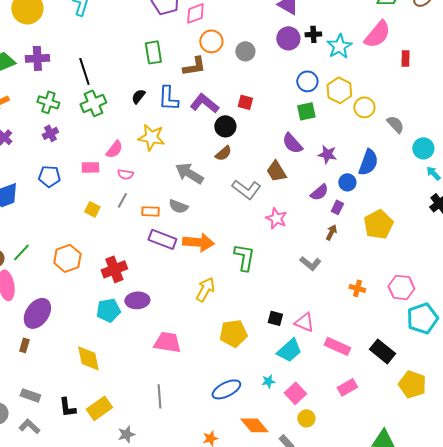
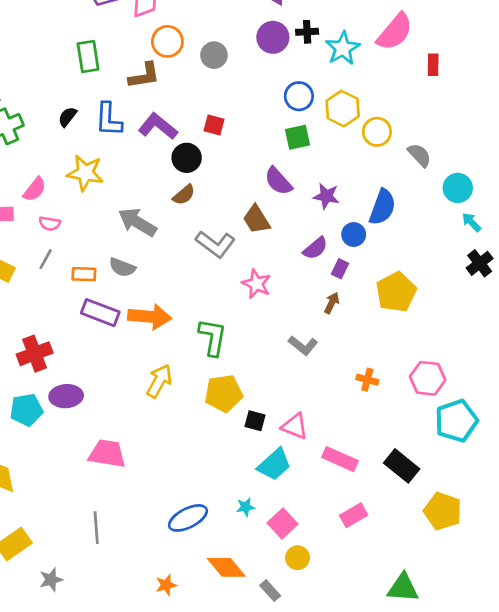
yellow pentagon: (233, 333) -> (224, 393), moved

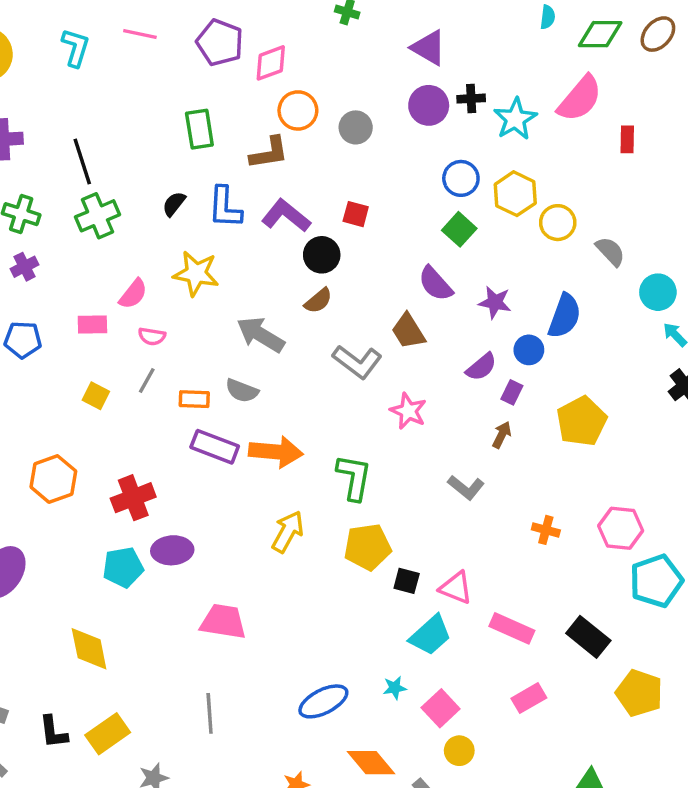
green square: (298, 137) -> (459, 229), turned -36

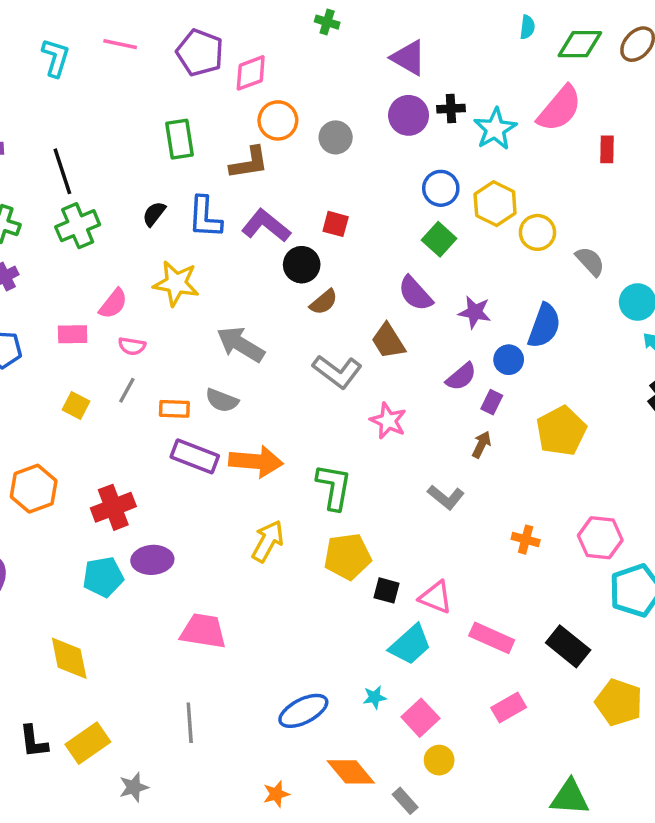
brown semicircle: (318, 301) -> (324, 302), moved

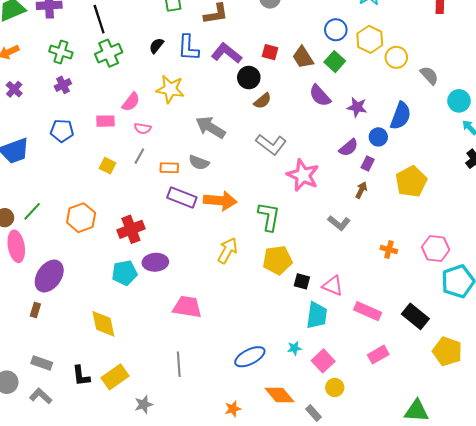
brown trapezoid: (388, 341) -> (303, 57), moved
pink star: (388, 421) -> (303, 175), size x1.4
cyan trapezoid: (410, 645) -> (317, 315), turned -40

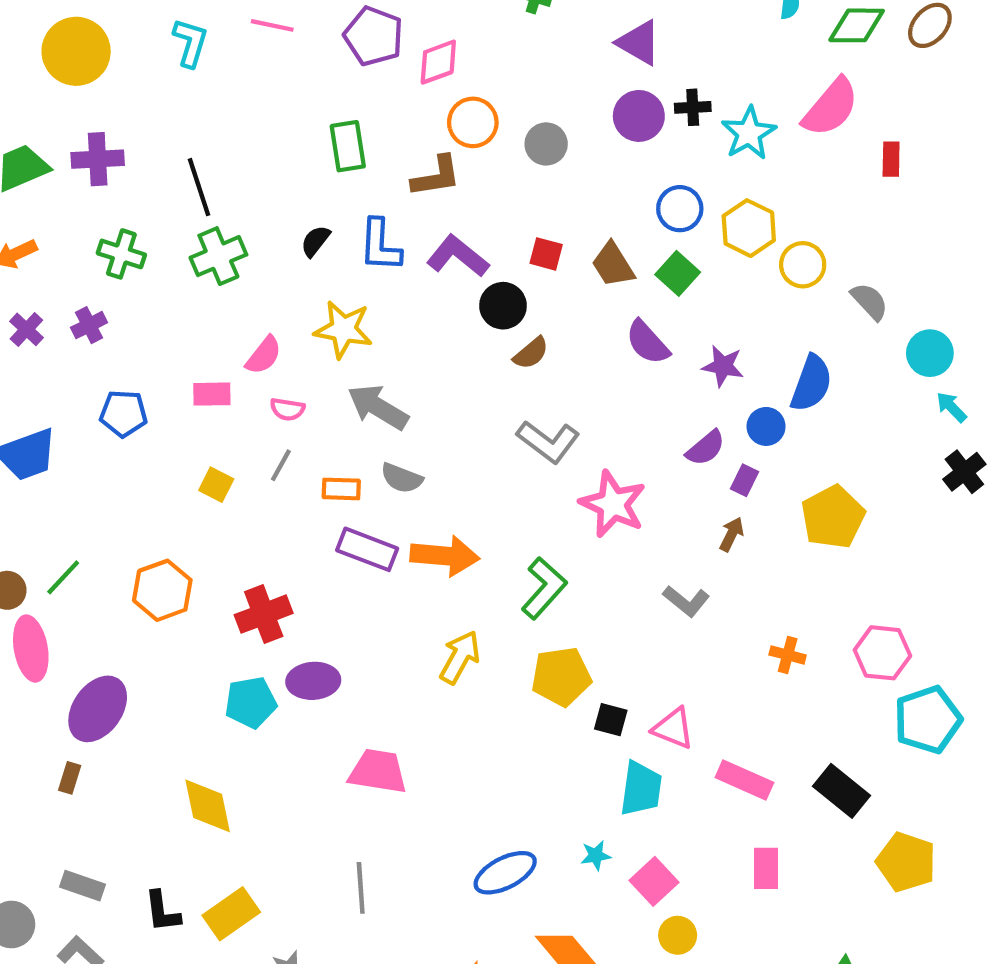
purple cross: (63, 85) -> (89, 325), moved
gray arrow: (211, 127) -> (378, 407), moved
green L-shape: (269, 217) -> (544, 588), turned 32
pink rectangle: (378, 355) -> (766, 868), turned -60

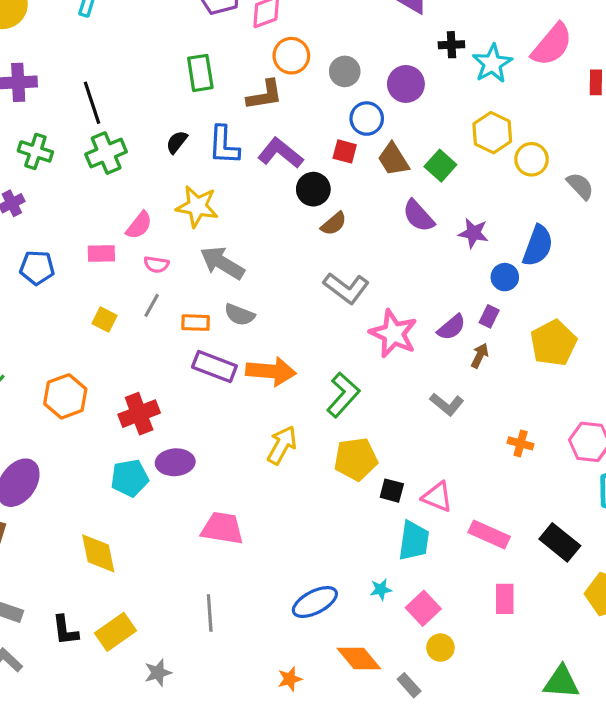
purple circle: (639, 116) -> (406, 84), moved
blue circle: (680, 209) -> (367, 119), moved
purple semicircle: (706, 448) -> (451, 327), moved

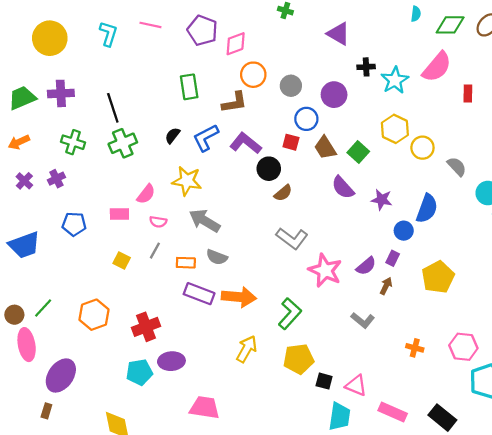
blue L-shape: (224, 145) -> (206, 138), turned 60

